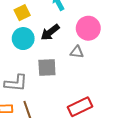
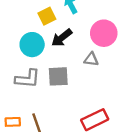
yellow square: (22, 13) -> (47, 16), moved
gray L-shape: (16, 83) -> (28, 79), moved

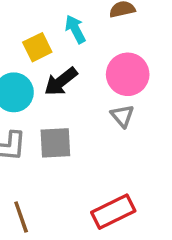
gray triangle: (91, 59) -> (122, 116), moved, turned 42

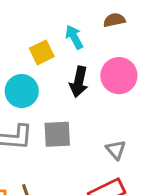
black arrow: (61, 82) -> (79, 82), moved, turned -40
gray triangle: (122, 116) -> (116, 150), moved

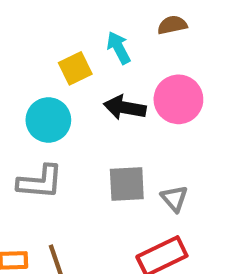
black arrow: (79, 82) -> (125, 108), turned 88
gray square: (57, 134) -> (127, 184), moved

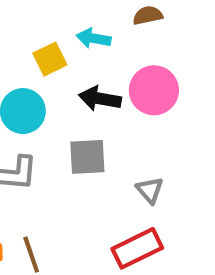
cyan arrow: (119, 48) -> (94, 38), turned -52
gray square: (127, 184) -> (87, 157), moved

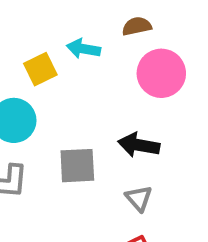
pink circle: (154, 90) -> (161, 73), moved
black arrow: (100, 99) -> (139, 145), moved

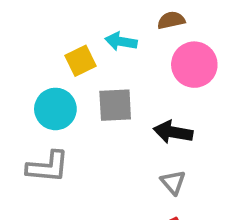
gray square: (77, 166) -> (115, 105), moved

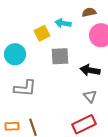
cyan circle: (55, 109) -> (15, 54), moved

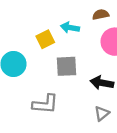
gray L-shape: (25, 88) -> (45, 104), moved
gray triangle: (90, 96) -> (102, 113), turned 32

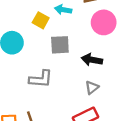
yellow square: (45, 39) -> (41, 20), turned -35

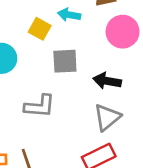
gray triangle: (92, 87) -> (107, 117), size x1.5

